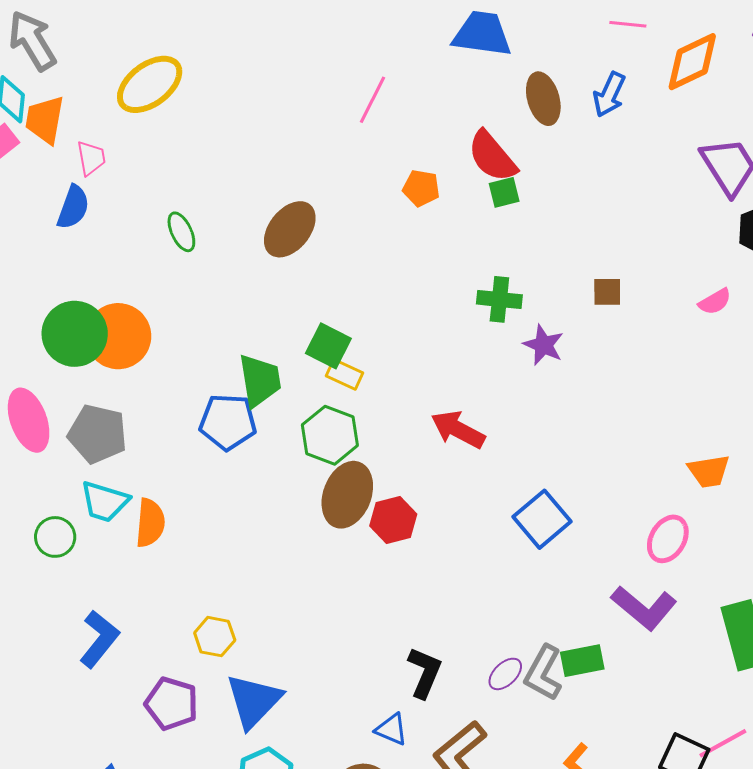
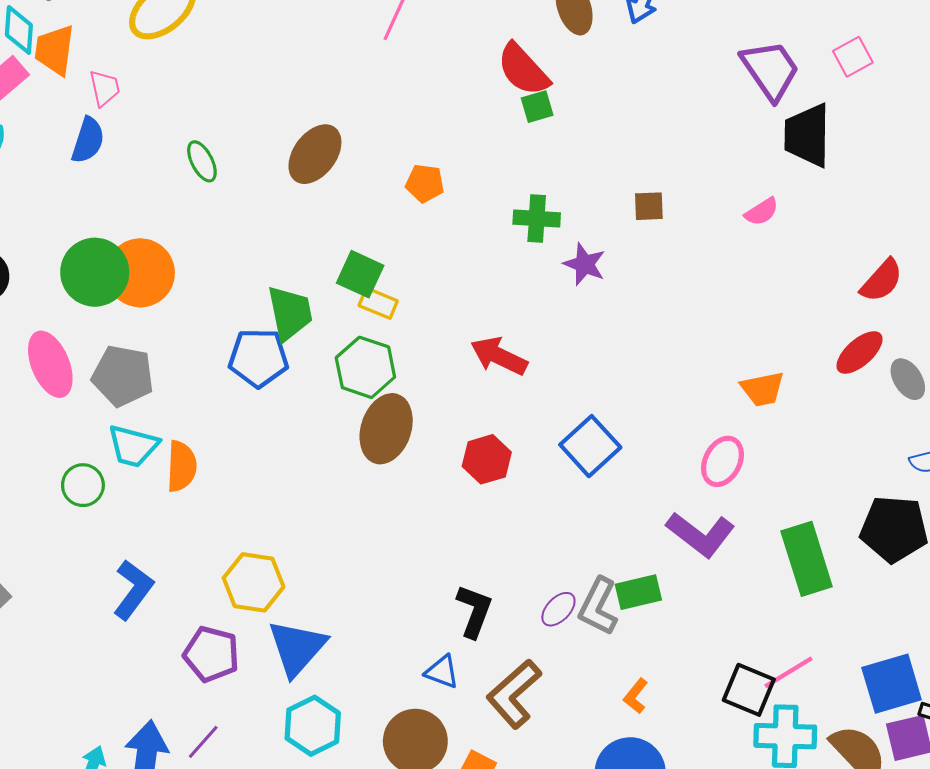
orange pentagon: (421, 188) -> (425, 183), moved
red hexagon: (393, 520) -> (487, 459), moved
yellow hexagon: (215, 637) -> (254, 582), size x1.4

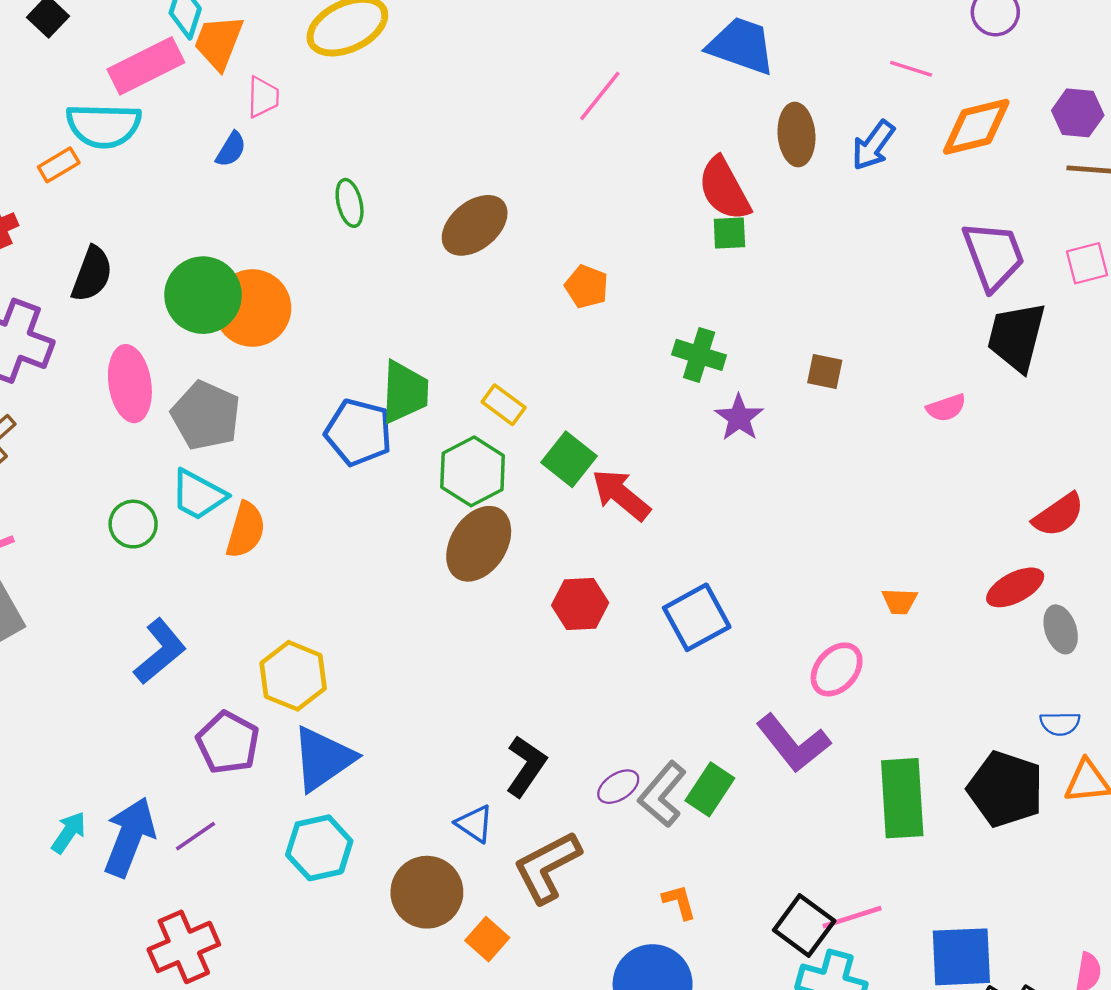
blue semicircle: (88, 140) -> (231, 149), size x0.7
green square: (360, 274) -> (569, 459), moved
orange trapezoid: (762, 389) -> (900, 601), size x0.7
green rectangle: (638, 592) -> (710, 789), turned -57
orange L-shape: (636, 696) -> (679, 902), turned 112

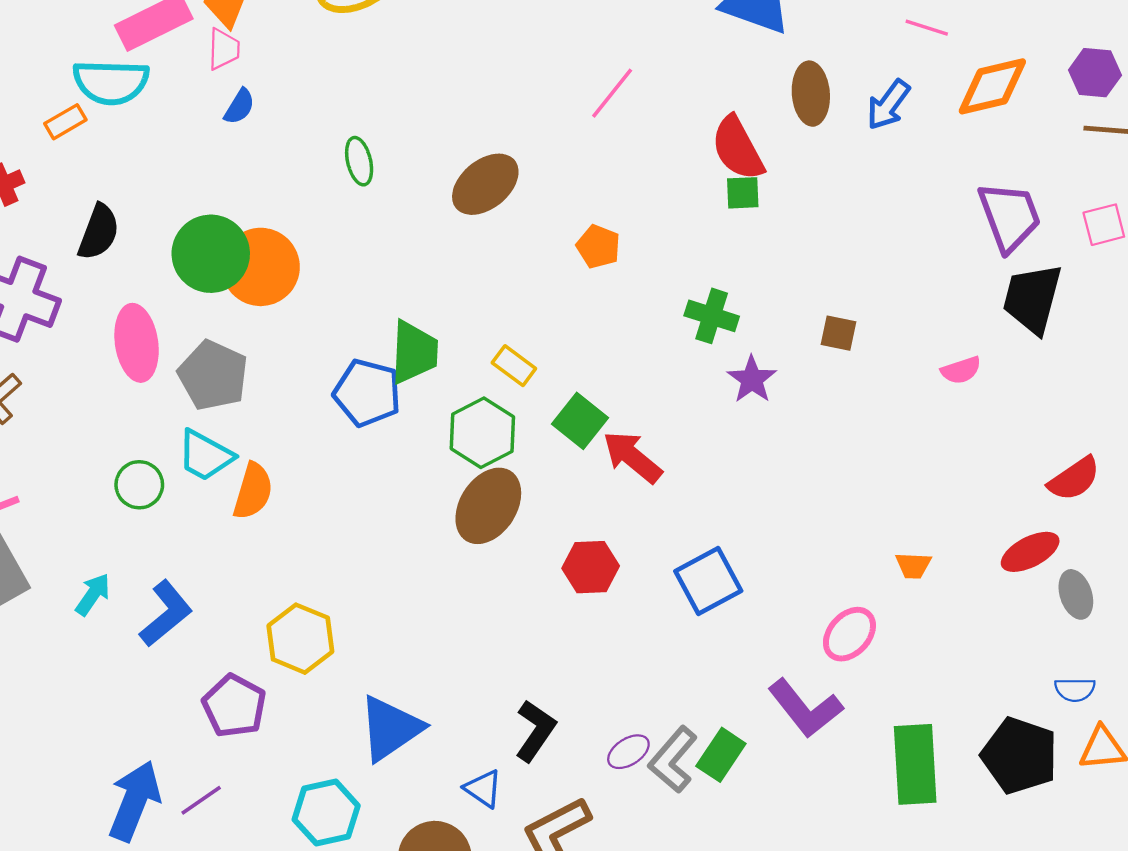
pink line: (600, 96) -> (612, 93), moved
pink trapezoid: (263, 97) -> (224, 49), moved
blue triangle: (323, 759) -> (390, 728), moved
cyan arrow: (69, 832) -> (93, 594), moved

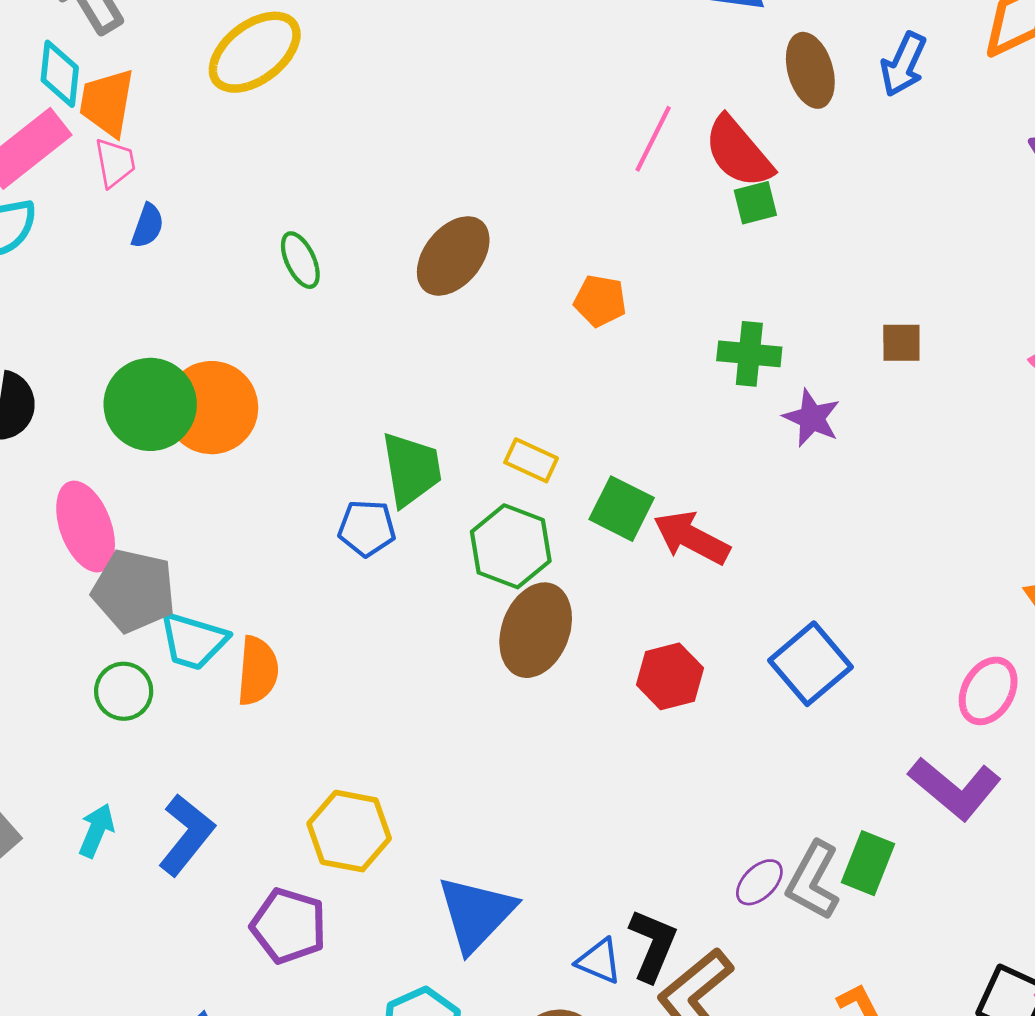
pink line: (612, 93) -> (653, 139), moved
gray pentagon: (213, 375) -> (134, 591), moved
blue pentagon: (367, 393) -> (367, 528), size x0.7
black L-shape: (535, 731) -> (653, 945), moved

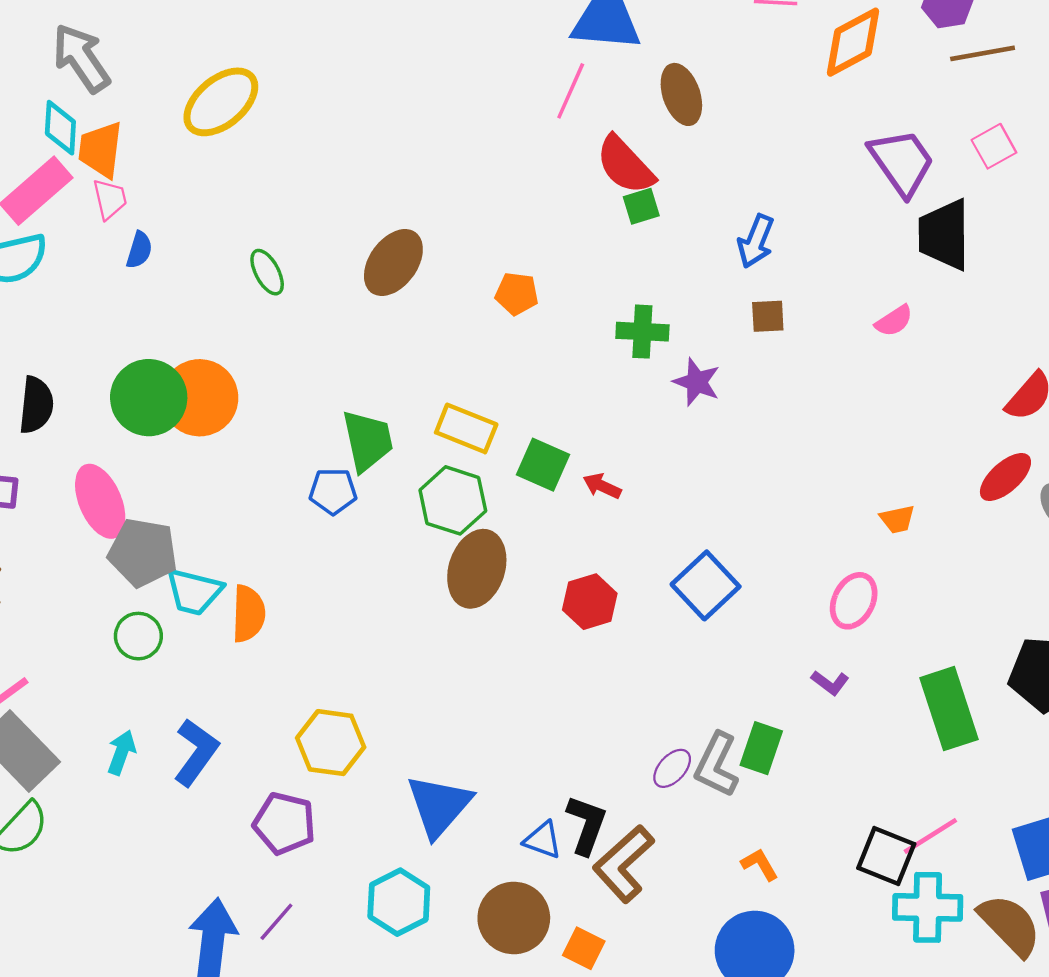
blue arrow: (903, 64) -> (756, 241), moved
pink line: (653, 139) -> (571, 91), moved
yellow rectangle: (531, 460) -> (466, 428), size x1.4
red arrow: (692, 538) -> (602, 486), size x0.6
purple L-shape: (955, 788) -> (830, 683), size x0.5

